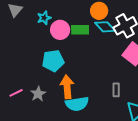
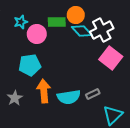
green rectangle: (80, 30) -> (57, 22), moved
gray rectangle: (116, 90) -> (93, 94), turned 64
cyan semicircle: (77, 104) -> (69, 97), moved

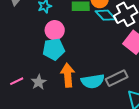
pink circle: (37, 34) -> (55, 30), moved
gray rectangle: (93, 94) -> (117, 78), size x1.5

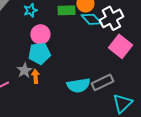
orange arrow: (68, 75) -> (35, 76), moved, size x0.6
gray star: (39, 82) -> (24, 70), moved

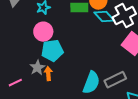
pink circle: (40, 34) -> (43, 32), moved
cyan semicircle: (78, 85) -> (91, 83), turned -60

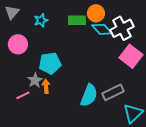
pink circle: (43, 32) -> (18, 44), moved
pink line: (15, 83) -> (23, 95), moved

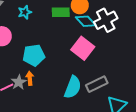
pink square: (131, 56) -> (83, 48), moved
gray star: (35, 80) -> (19, 82), moved

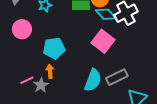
gray star: (19, 82) -> (41, 85), moved

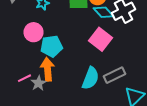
pink circle: (22, 29) -> (34, 32), moved
orange arrow: (50, 71) -> (48, 69), size x1.6

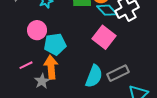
pink line: (24, 78) -> (26, 65), moved

